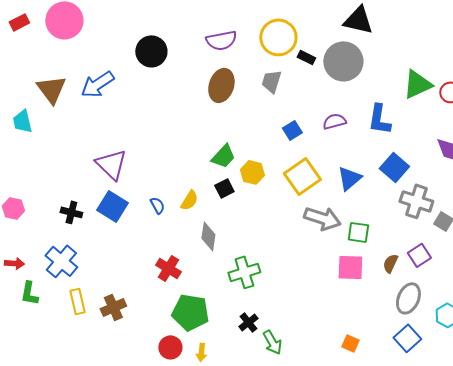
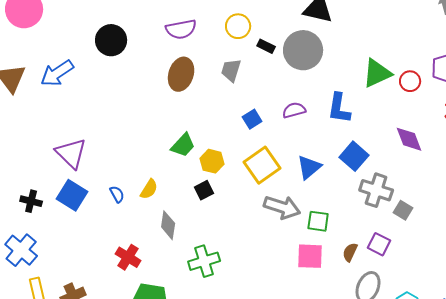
yellow circle: (278, 37) -> (238, 26), size x0.7
black square: (224, 188) -> (204, 190), moved
purple square: (419, 255) -> (379, 244), turned -30

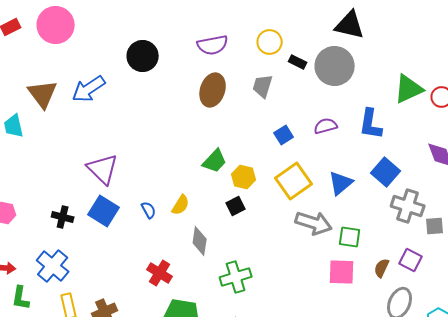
gray square: (403, 210) -> (435, 226), turned -36

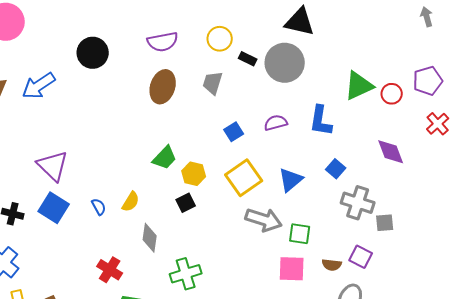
blue square: (386, 172) -> (336, 169), size x0.7
brown semicircle: (382, 268) -> (332, 265), turned -108

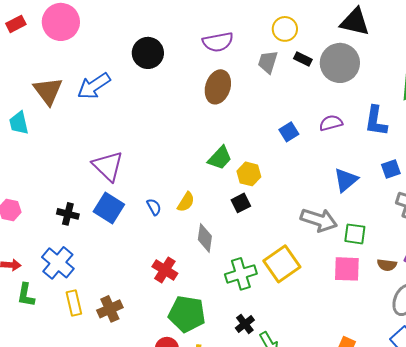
yellow circle: (220, 39) -> (285, 29), moved
gray trapezoid: (213, 83) -> (268, 62), moved
blue square: (336, 169) -> (391, 169), turned 30
yellow square: (244, 178) -> (282, 264), moved

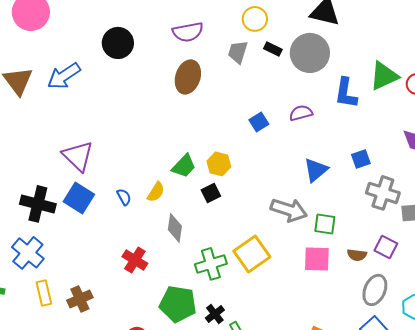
blue L-shape: (376, 121) -> (346, 93), moved
green trapezoid: (220, 158) -> (184, 166), moved
black cross: (68, 214) -> (38, 204), size x1.6
green pentagon: (187, 314) -> (178, 304), moved

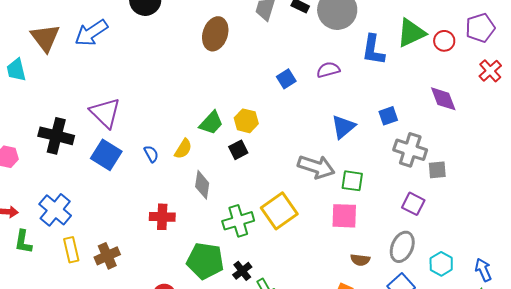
black cross: (38, 204) -> (56, 136), moved
brown semicircle: (357, 255) -> (360, 260), moved
red cross: (135, 260) -> (162, 217), turned -30

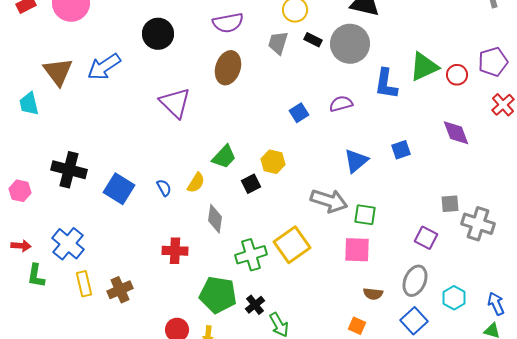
purple triangle: (105, 113) -> (175, 103), moved
yellow hexagon: (246, 121) -> (273, 162), moved
gray cross: (410, 150) -> (478, 224), moved

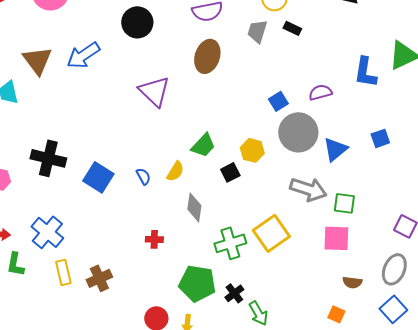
gray circle: (350, 44) -> (298, 132), moved
red cross: (175, 251) -> (154, 239), size x0.7

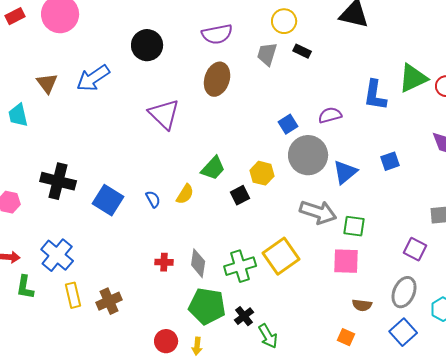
brown triangle: (37, 60) -> (47, 83), size x0.7
gray diamond: (194, 207) -> (198, 263), moved

